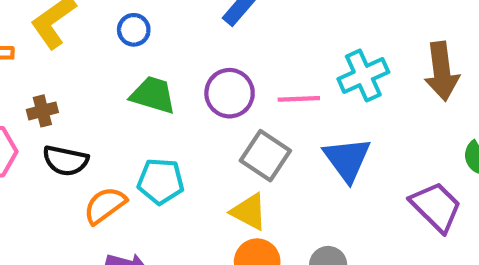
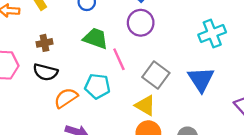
purple circle: (230, 93) -> (141, 23), moved
pink line: (299, 99) -> (119, 59), moved, turned 65
brown cross: (42, 111) -> (44, 43), moved

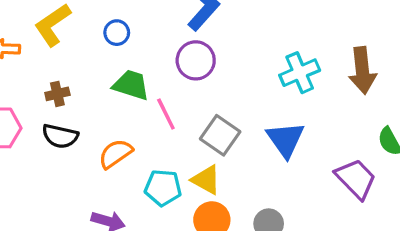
cyan pentagon: (97, 86) -> (163, 188), moved
orange semicircle: (66, 98) -> (115, 154), moved

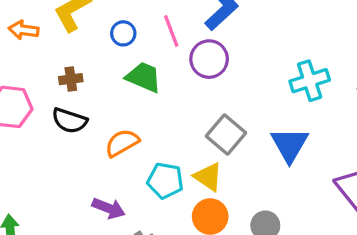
blue circle: (117, 33) -> (123, 33), moved
pink line: (166, 114) -> (171, 31), moved

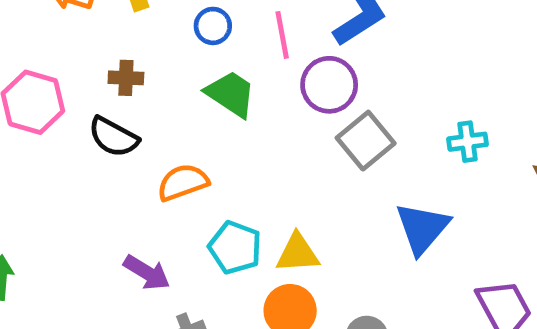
cyan cross: (310, 81) -> (468, 142), size x0.7
gray square: (226, 134) -> (366, 141), moved
yellow triangle: (208, 177) -> (298, 253), turned -48

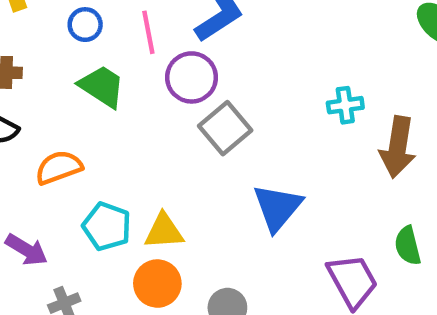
cyan cross: (468, 142) -> (345, 105), moved

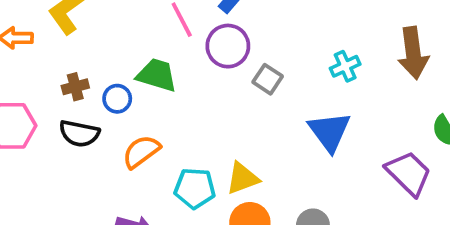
blue circle: (85, 25) -> (117, 99), moved
cyan cross: (345, 105) -> (345, 66), moved
gray square: (225, 128) -> (268, 79), size x0.7

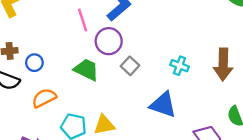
cyan cross: (345, 66) -> (180, 66), turned 36
green trapezoid: (157, 75) -> (86, 70), moved
blue triangle: (330, 132) -> (163, 105), turned -44

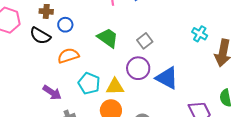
purple circle: (109, 41) -> (138, 68), moved
cyan cross: (180, 66) -> (200, 34), moved

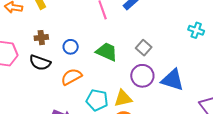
blue circle: (65, 25) -> (71, 47), moved

